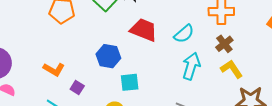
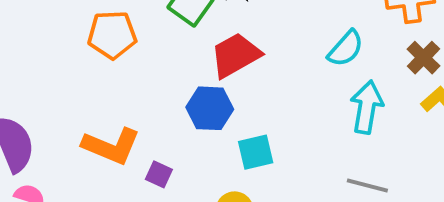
red trapezoid: (144, 30) -> (235, 55), moved, turned -44
orange L-shape: (54, 69) -> (111, 146), size x1.4

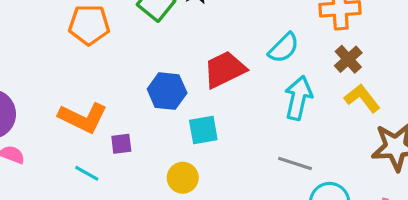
red trapezoid: (235, 55) -> (225, 70), moved
purple square: (159, 174) -> (121, 144), turned -35

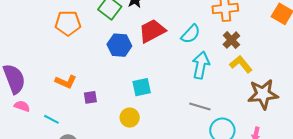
red trapezoid: (225, 70) -> (152, 31), moved
blue hexagon: (167, 91) -> (119, 45), moved
orange L-shape: (83, 118) -> (66, 82), size x0.7
cyan line: (87, 173) -> (51, 119), moved

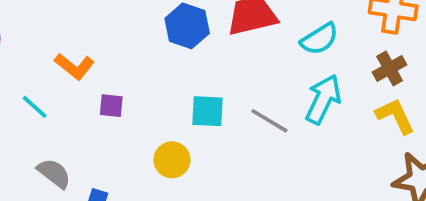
gray line: (200, 106) -> (269, 121), moved
cyan line: (51, 119) -> (35, 107), moved

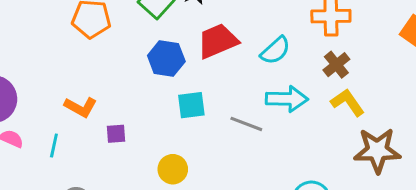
cyan arrow: (323, 99) -> (287, 99), turned 75
cyan line: (35, 107) -> (54, 145), turned 70
cyan square: (207, 111) -> (191, 105), moved

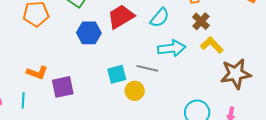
cyan square: (191, 105) -> (117, 74), moved
purple square: (116, 134) -> (63, 87), size x1.6
yellow circle: (173, 169) -> (135, 91), moved

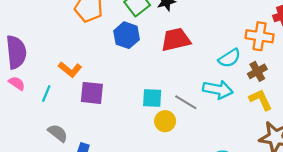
cyan semicircle: (160, 18) -> (229, 58), moved
blue hexagon: (89, 33) -> (127, 35), moved

